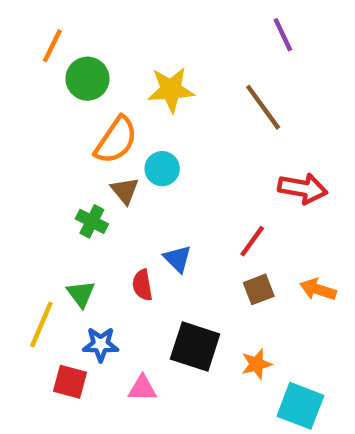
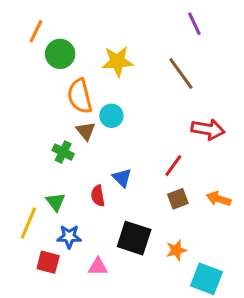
orange semicircle: (116, 140) -> (80, 96), turned 132

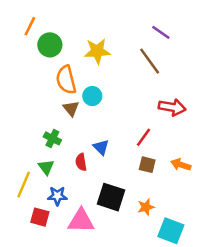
purple line: (194, 24) -> (161, 32), moved, turned -30
green cross: (63, 152) -> (52, 138), moved
brown square: (178, 199) -> (147, 165), turned 35
pink triangle: (98, 267) -> (81, 221), size x1.6

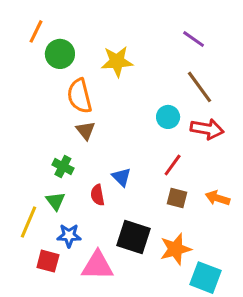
brown line: (150, 61) -> (200, 87), moved
cyan circle: (92, 96) -> (168, 117), moved
orange star: (146, 207) -> (176, 249), size x1.5

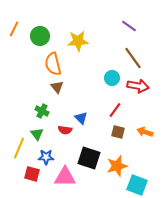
orange line: (36, 31) -> (14, 29), moved
red semicircle: (97, 195) -> (65, 130), turned -72

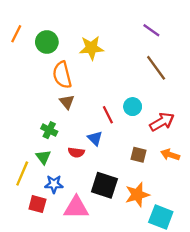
cyan circle: (112, 78) -> (133, 107), moved
red arrow: (138, 86) -> (162, 122), moved, turned -40
red line: (115, 110) -> (108, 115), moved, turned -63

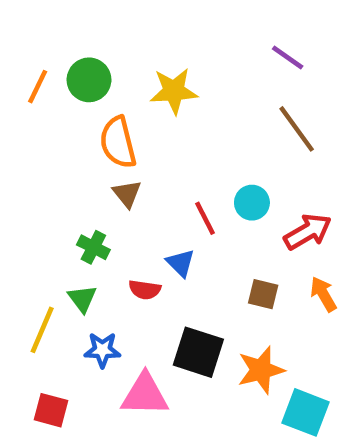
orange line: (16, 34) -> (38, 87), moved
orange arrow: (170, 155) -> (323, 294), turned 42
red square: (37, 204) -> (51, 410), moved

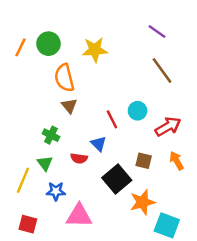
black square: (198, 352) -> (117, 179), moved, turned 32

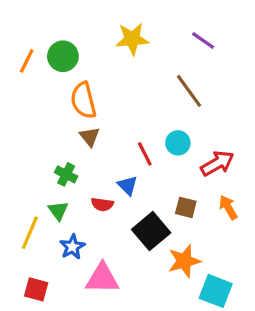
yellow star: (95, 50) -> (132, 39), moved
brown line: (162, 70) -> (189, 91), moved
blue star: (56, 191) -> (72, 247), turned -30

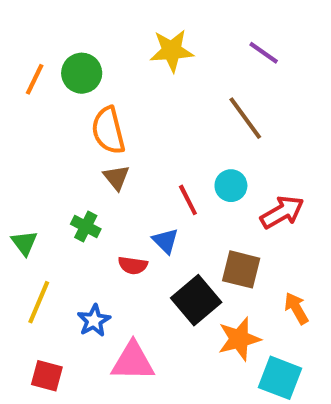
brown square: (186, 207) -> (241, 269), size x1.4
orange arrow: (228, 207) -> (296, 308), moved
green triangle: (58, 211) -> (24, 243), moved

